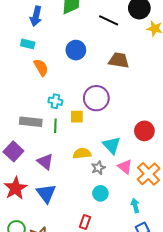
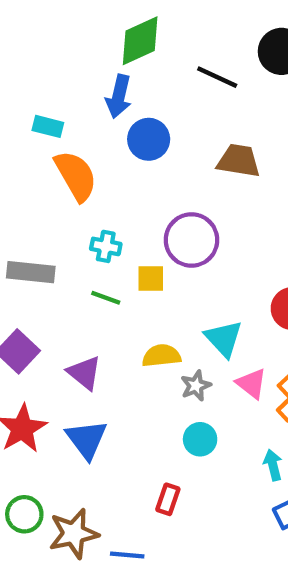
blue arrow: (36, 16) -> (119, 96), moved
orange semicircle: (41, 67) -> (76, 176), size x1.4
gray rectangle: (31, 122) -> (31, 272), moved
green line: (55, 126) -> (106, 298), turned -72

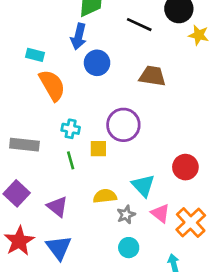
green line: (106, 298) -> (71, 160), turned 54

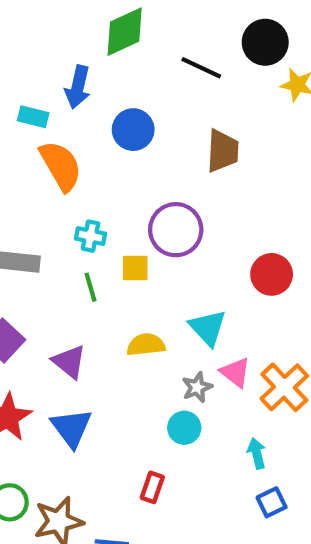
blue arrow: (79, 36) -> (78, 87), moved
brown trapezoid: (152, 76) -> (223, 151), turned 84
red circle: (185, 167) -> (272, 274), moved
gray star: (126, 215) -> (197, 387), moved

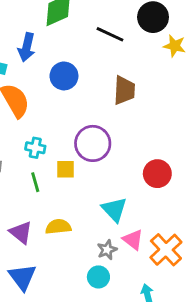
yellow semicircle: (146, 345) -> (58, 227), moved

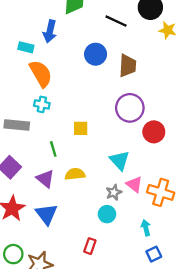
blue circle: (64, 76) -> (96, 54), moved
purple circle: (93, 143) -> (130, 108), moved
cyan cross: (35, 148) -> (42, 104), moved
green line: (35, 182) -> (53, 149), moved
orange cross: (166, 250) -> (161, 192), turned -30

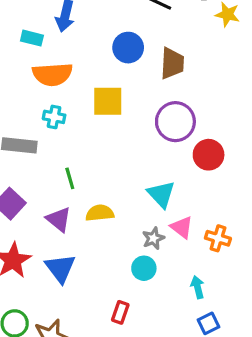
orange semicircle: (41, 74) -> (52, 74), turned 116
yellow square: (81, 128) -> (108, 101), moved, size x1.5
orange cross: (161, 192) -> (218, 238), size x0.7

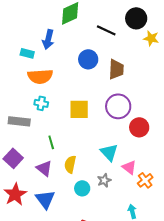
yellow square: (108, 101) -> (79, 109), moved
yellow semicircle: (100, 213) -> (70, 164), turned -72
pink triangle: (182, 227) -> (129, 167), moved
orange cross: (218, 238) -> (145, 180), turned 35
cyan circle: (144, 268) -> (82, 188), moved

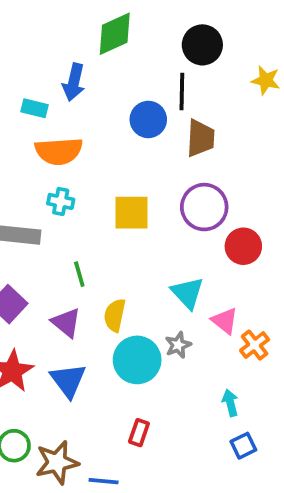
black circle: (136, 18) -> (202, 45), moved
black line: (106, 30) -> (182, 92), moved, turned 66
cyan circle: (82, 188) -> (137, 360), size x1.6

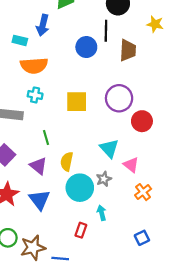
brown trapezoid: (200, 138) -> (128, 50), moved
orange cross: (255, 345) -> (143, 192), moved
cyan arrow: (230, 403) -> (102, 213), moved

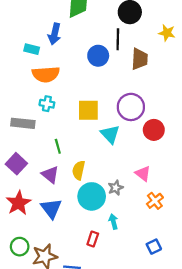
cyan triangle: (109, 148) -> (110, 134), moved

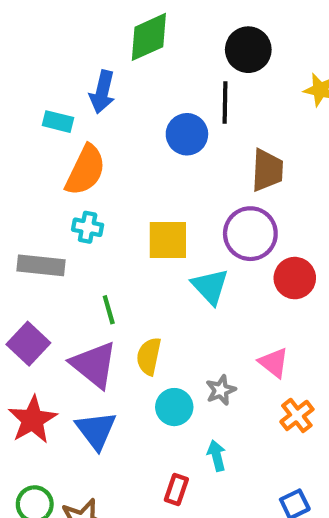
brown trapezoid: (140, 59) -> (267, 170), moved
orange semicircle: (46, 74) -> (85, 170), turned -60
purple triangle: (50, 175) -> (94, 365), size x1.4
cyan circle: (92, 196) -> (174, 407), size x0.7

